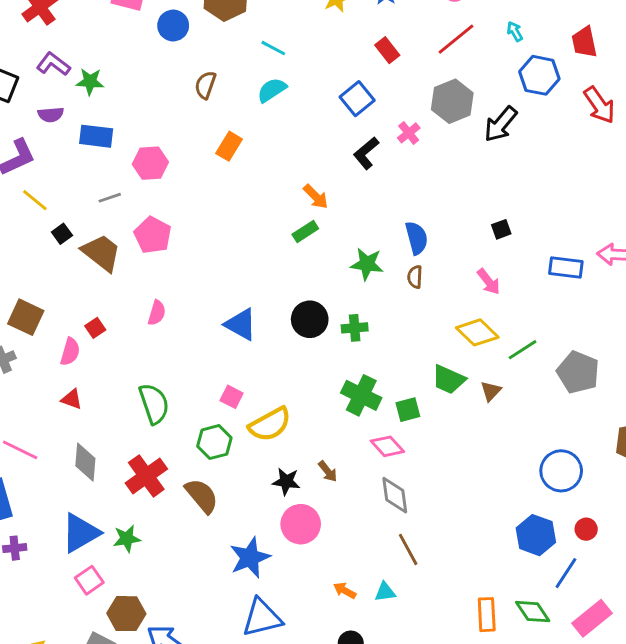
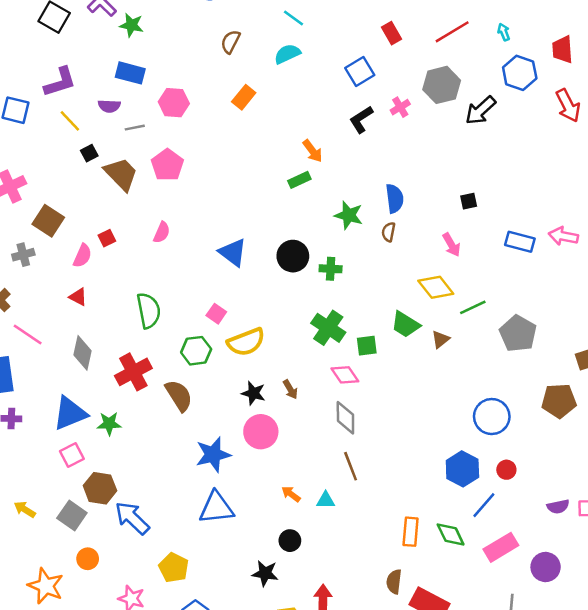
purple semicircle: (51, 115) -> (109, 106), moved

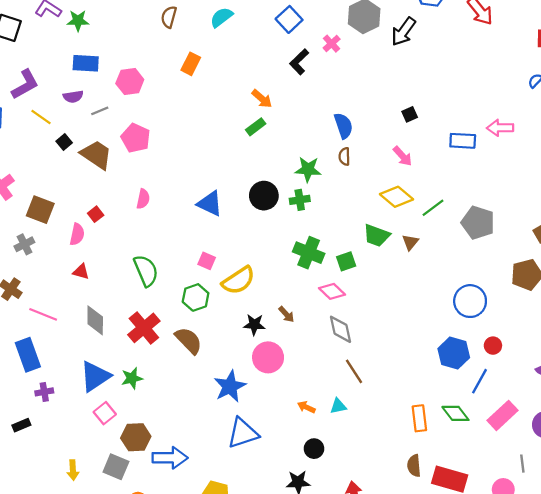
green star: (349, 215) -> (308, 169), moved
yellow arrow: (25, 509) -> (73, 470), turned -114
blue arrow: (132, 518) -> (170, 458), turned 148

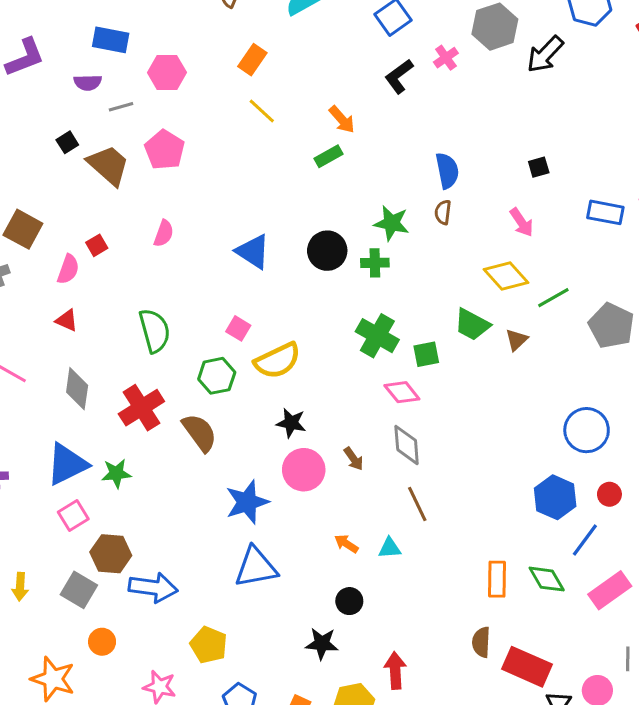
yellow line: (41, 117) -> (262, 111), moved
brown arrow: (286, 314) -> (354, 459), moved

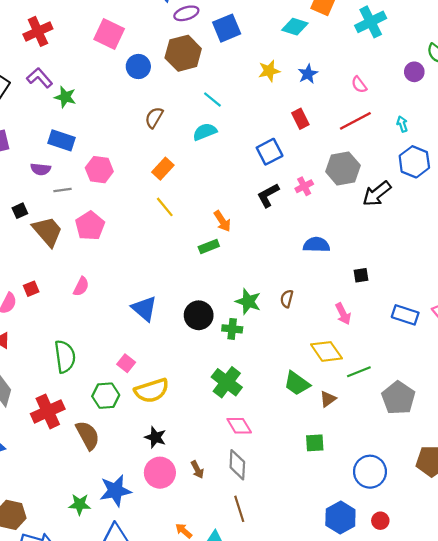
blue semicircle: (447, 171) -> (316, 245), moved, turned -85
green square: (426, 354) -> (315, 443), moved
green star: (116, 473) -> (80, 504), moved

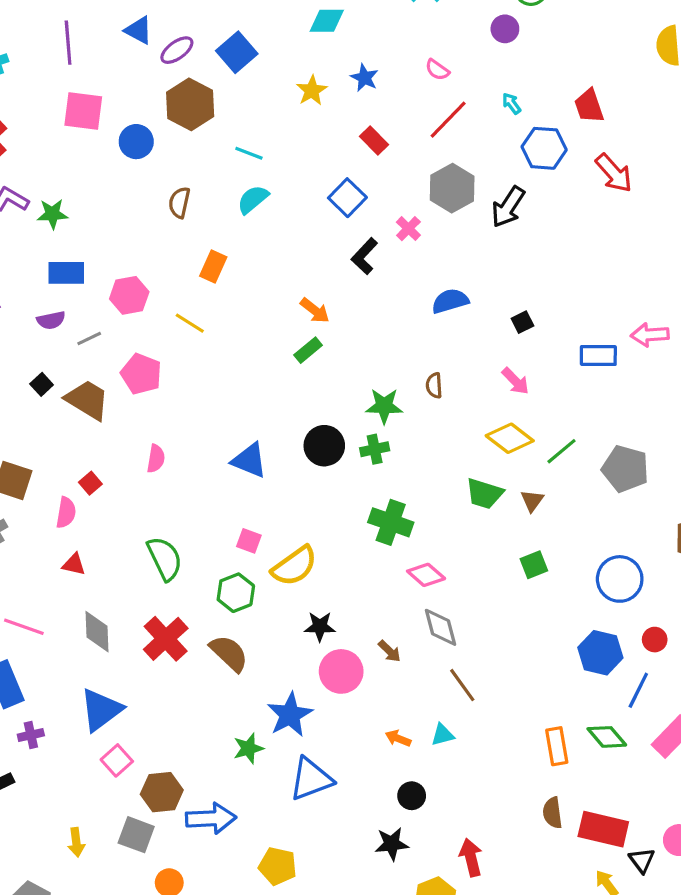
yellow line: (165, 207) -> (190, 323), moved

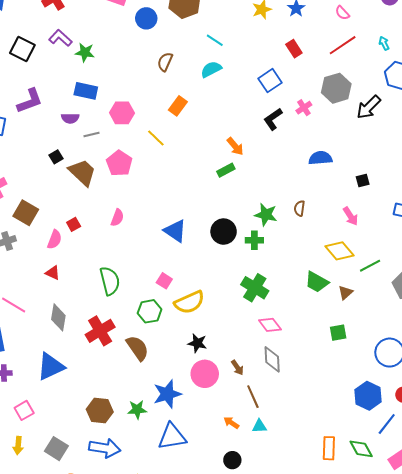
brown line: (462, 685) -> (253, 397), moved
pink square: (117, 760) -> (24, 410), moved
brown hexagon: (162, 792) -> (100, 411), moved

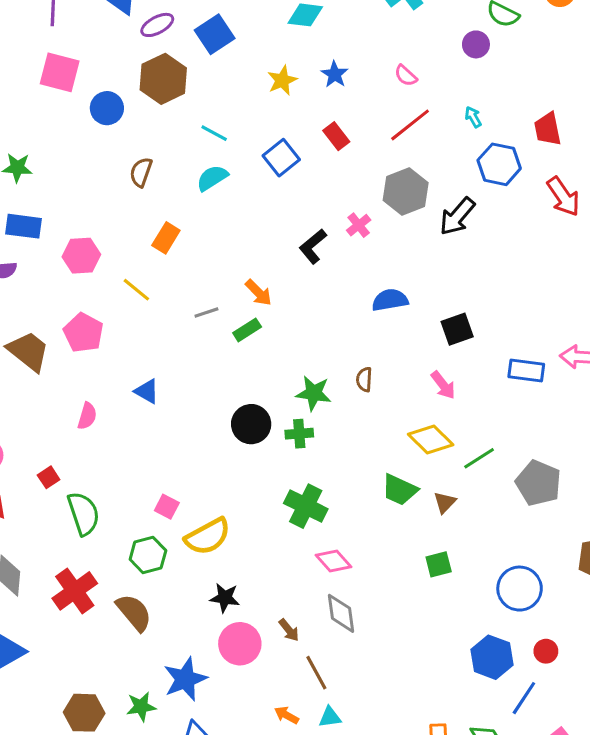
blue square: (270, 81) -> (281, 158), moved
gray line: (92, 135) -> (206, 313), moved
black square: (363, 180) -> (457, 329), size x1.5
red square: (74, 224) -> (49, 477), moved
blue triangle: (175, 231) -> (147, 391), moved, size x0.7

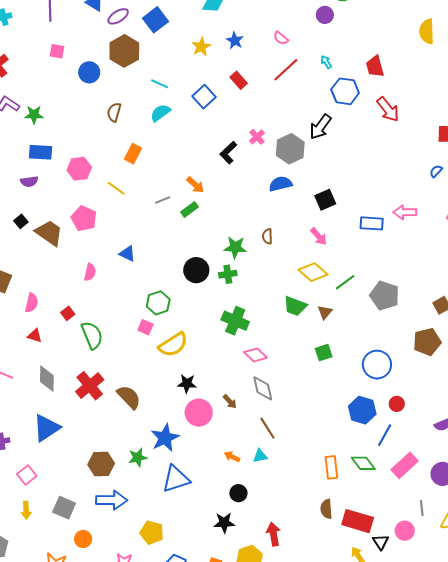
pink square: (60, 72) -> (57, 51), size x0.6
gray hexagon: (406, 191) -> (290, 149), moved
green hexagon: (148, 555) -> (158, 303), moved
brown line: (316, 673) -> (267, 428), moved

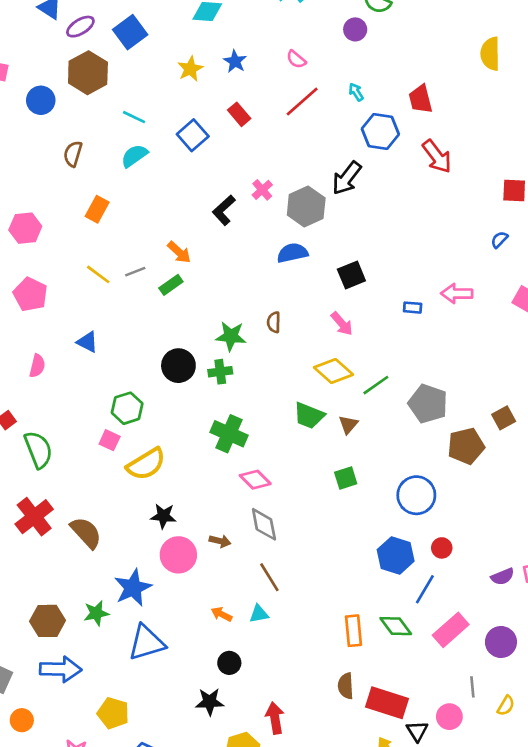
yellow line: (116, 188) -> (98, 274), moved
blue rectangle: (372, 223) -> (413, 308), size x0.6
brown pentagon: (427, 342) -> (466, 446), moved
brown arrow: (230, 402) -> (220, 541), turned -35

